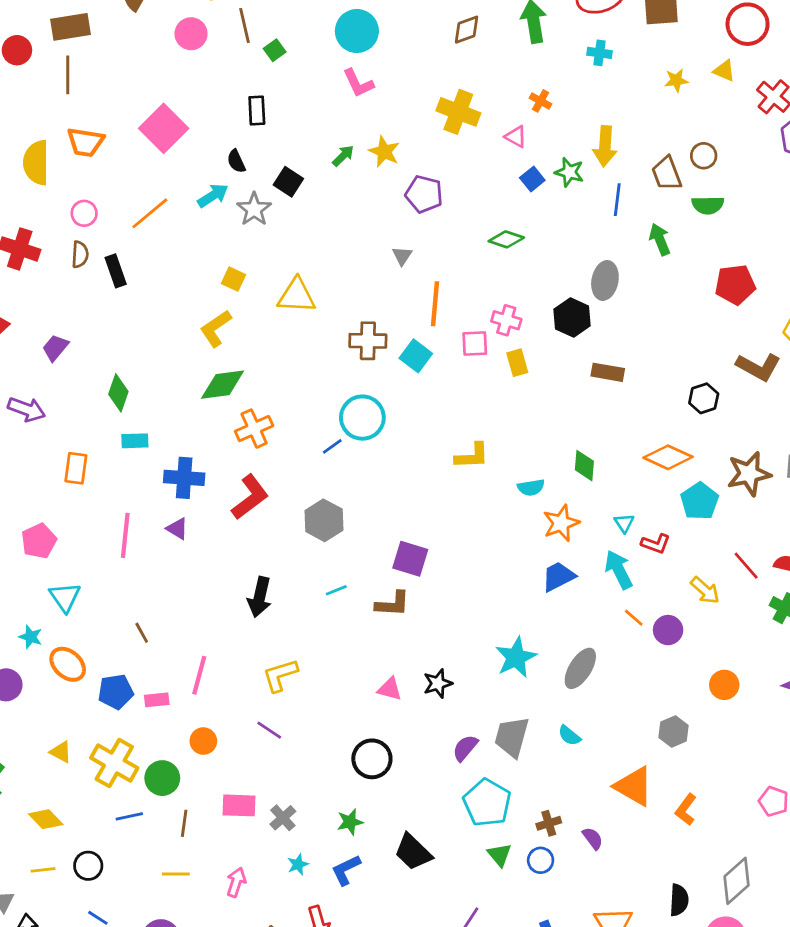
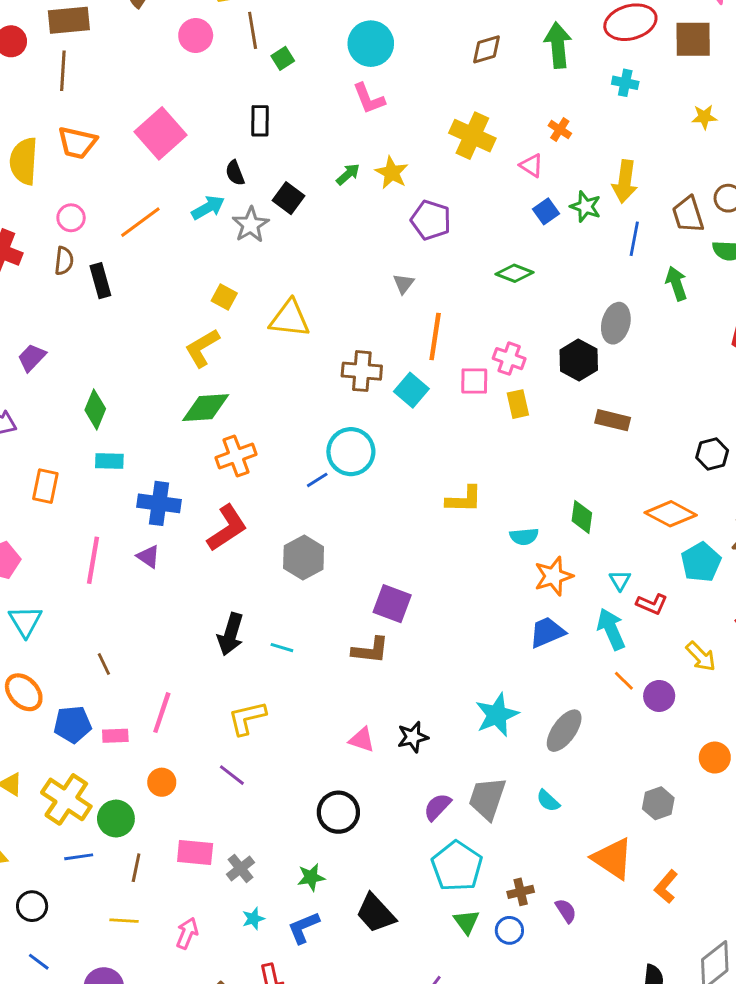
cyan line: (336, 590) -> (282, 648), moved, turned 35

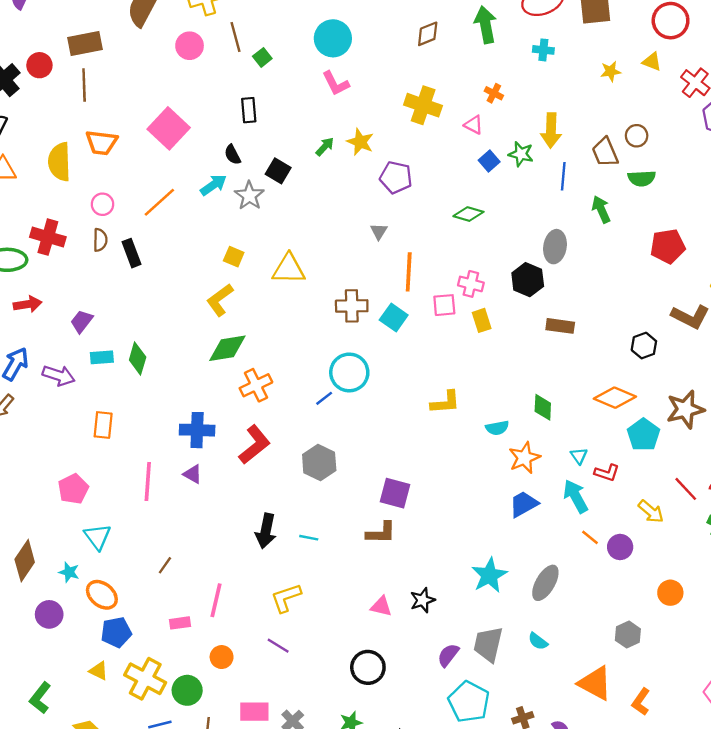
cyan rectangle: (109, 461) -> (102, 357), moved
brown line: (104, 664) -> (165, 565), turned 66
blue pentagon: (73, 724) -> (116, 632), moved

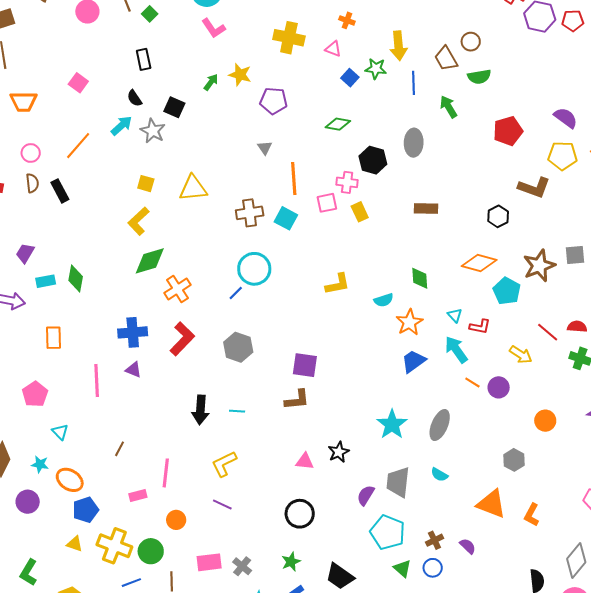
pink square: (169, 128) -> (78, 83), size x0.6
black hexagon: (528, 280) -> (373, 160), moved
cyan triangle: (97, 537) -> (60, 432), size x0.7

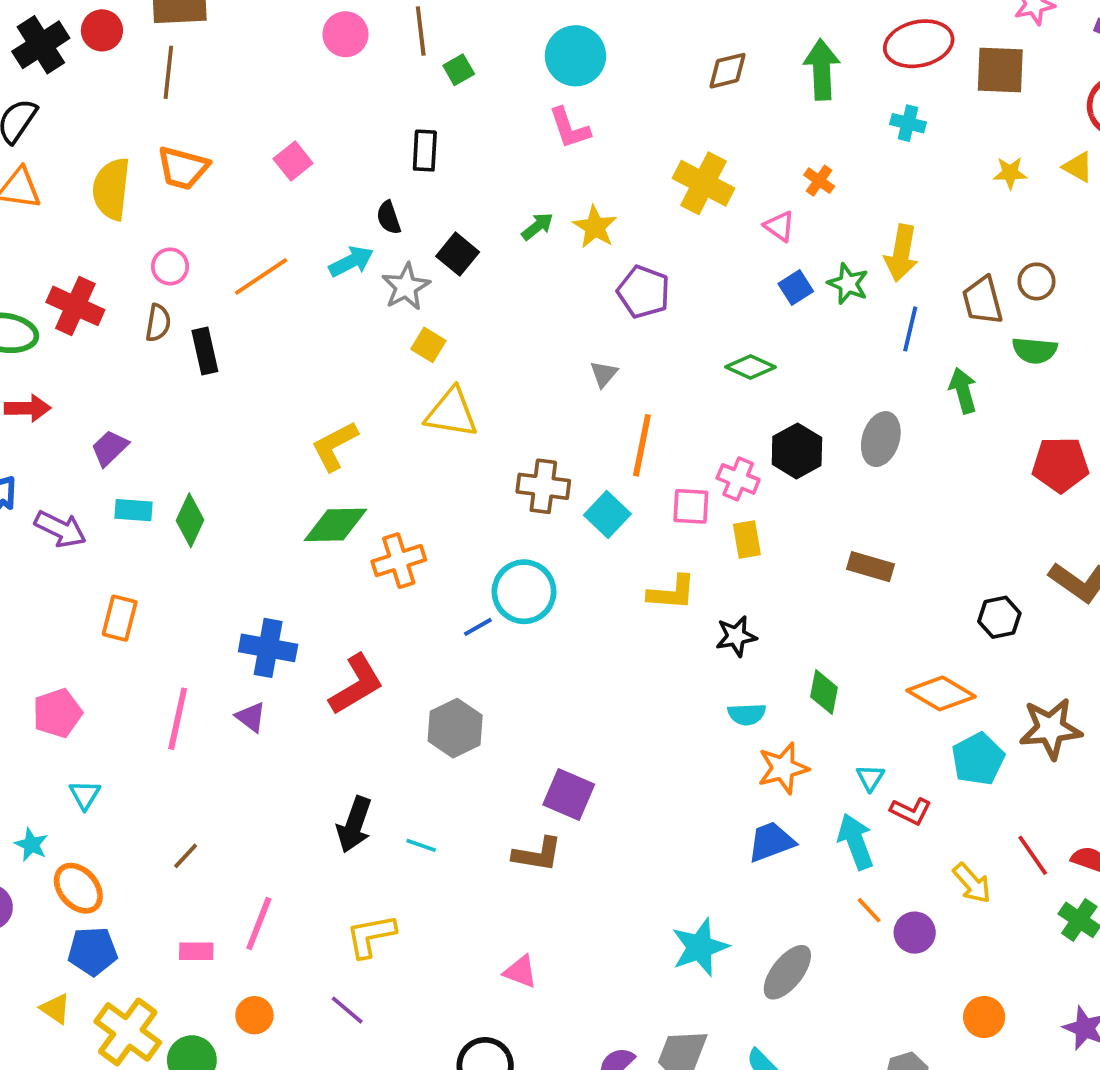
yellow square: (146, 184) -> (428, 345), moved
yellow L-shape: (338, 284) -> (672, 593), moved
orange cross: (177, 289) -> (399, 561), moved
black star: (339, 452) -> (736, 636), moved

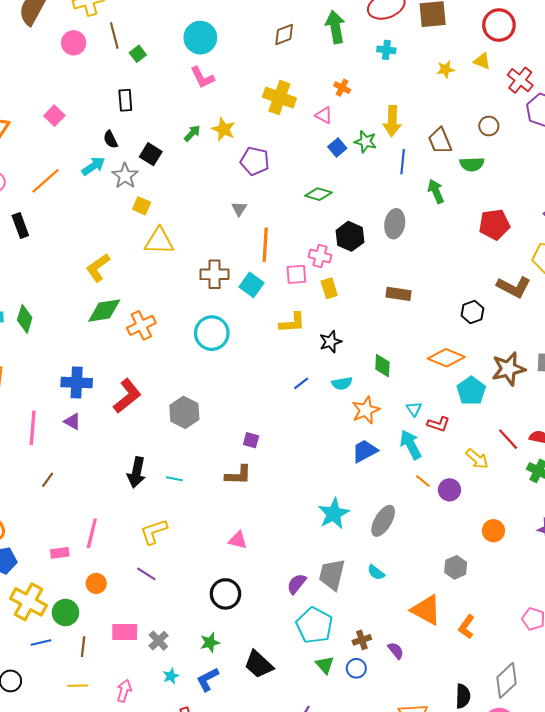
brown circle: (1036, 281) -> (489, 126), moved
blue line: (478, 627) -> (301, 383), moved
purple square: (569, 794) -> (251, 440), size x0.6
brown line: (186, 856) -> (48, 480), moved

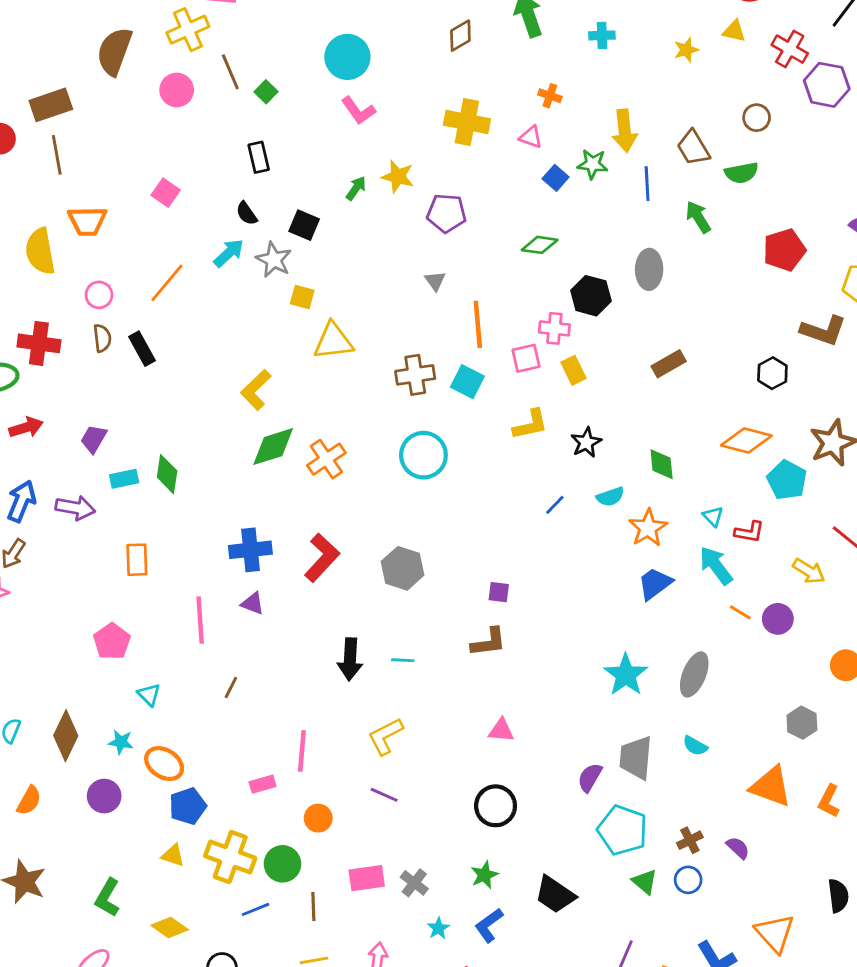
brown rectangle: (399, 294) -> (669, 364), turned -30

